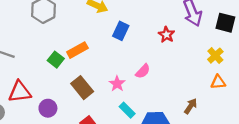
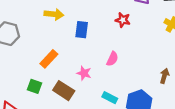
green square: (56, 60) -> (35, 86), moved
pink star: (117, 84) -> (84, 73), moved

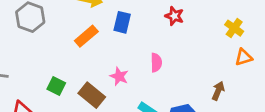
orange rectangle: (49, 59) -> (86, 36), moved
pink semicircle: (112, 59) -> (156, 63), turned -32

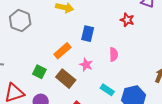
blue rectangle: (122, 22) -> (88, 34), moved
orange rectangle: (86, 36) -> (62, 51), moved

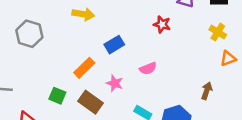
blue rectangle: (88, 34) -> (114, 45), turned 49
pink semicircle: (114, 54) -> (148, 68), turned 72

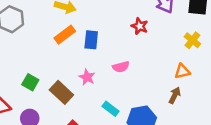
blue rectangle: (114, 45) -> (91, 40), turned -60
orange triangle: (228, 58) -> (182, 71), moved
orange rectangle: (84, 68) -> (65, 35), moved

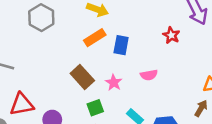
green square: (30, 82) -> (95, 108), moved, turned 35
brown rectangle: (61, 92) -> (82, 77), moved

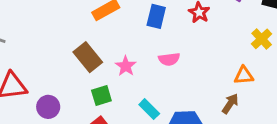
blue rectangle: (121, 45) -> (156, 16), moved

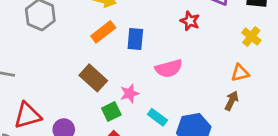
blue rectangle: (156, 16) -> (135, 39), moved
pink semicircle: (169, 59) -> (169, 68), size x1.4
pink star: (126, 66) -> (130, 93), moved, turned 30

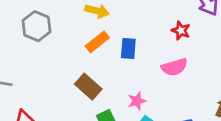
pink semicircle: (169, 68) -> (174, 67), moved
pink star: (130, 93) -> (137, 101), moved

